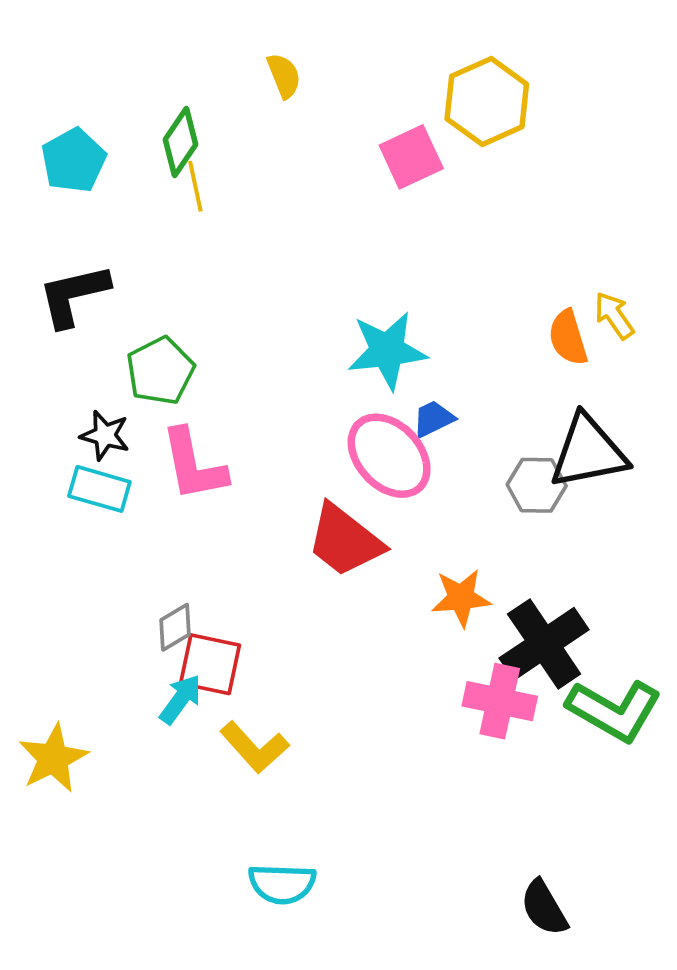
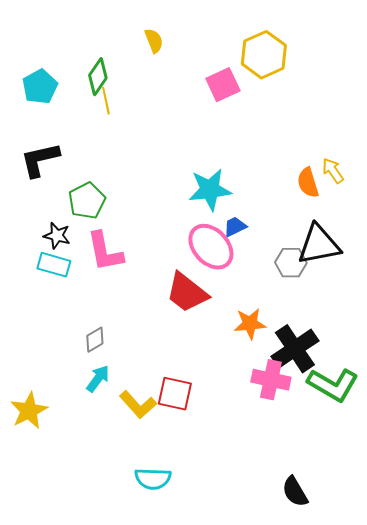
red square: (210, 664) -> (175, 394), moved

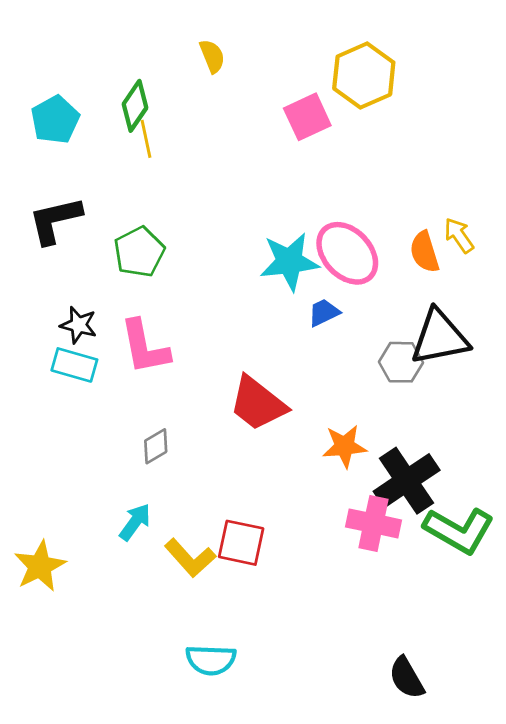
green pentagon: (87, 201) -> (139, 252), moved
pink ellipse: (211, 247) -> (347, 253), moved
gray diamond: (95, 340) -> (156, 446), moved

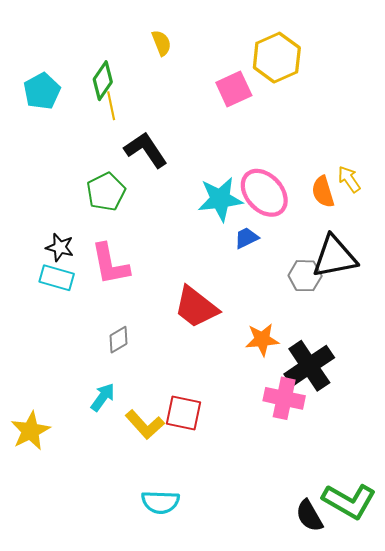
black L-shape: (55, 220) -> (146, 150), moved, turned 69
green L-shape: (459, 530) -> (349, 501), moved

